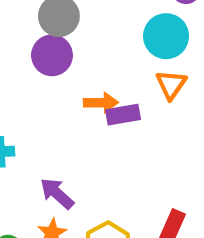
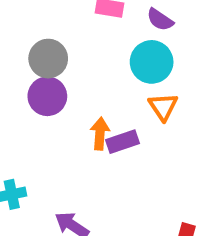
orange arrow: (101, 103) -> (100, 134), turned -76

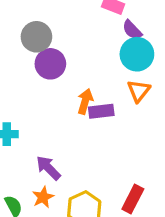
purple semicircle: (160, 20) -> (132, 30), moved
gray circle: (48, 59) -> (36, 37), moved

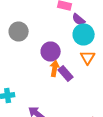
purple circle: (50, 64) -> (51, 52), moved
purple rectangle: (101, 111) -> (66, 74), turned 63

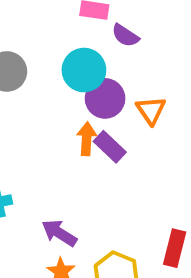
cyan circle: (84, 34) -> (84, 70), moved
purple circle: (51, 52) -> (105, 98), moved

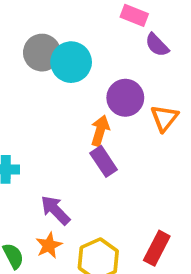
cyan circle: (84, 70) -> (71, 62), moved
purple rectangle: (110, 147) -> (104, 161), moved

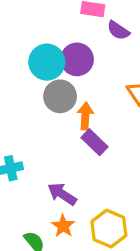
gray circle: (42, 53) -> (60, 96), moved
purple circle: (125, 98) -> (77, 59), moved

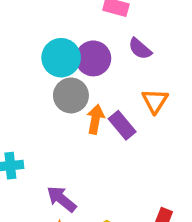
purple semicircle: (118, 30) -> (140, 49), moved
purple rectangle: (94, 142) -> (122, 125), moved

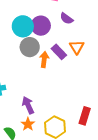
purple rectangle: (122, 125) -> (59, 52), moved
purple arrow: (61, 199) -> (28, 105), turned 30

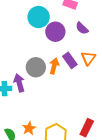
cyan circle: (23, 26) -> (39, 17), moved
gray circle: (30, 47) -> (36, 67), moved
purple arrow: (28, 105) -> (19, 83), moved

